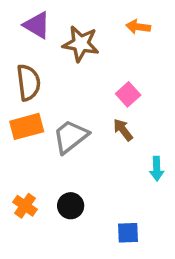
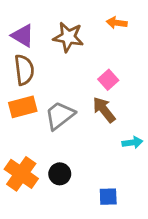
purple triangle: (37, 25) -> (23, 36), moved
brown arrow: (123, 130) -> (104, 110), size x1.4
cyan arrow: (157, 169) -> (132, 143), turned -96
orange cross: (25, 206) -> (21, 174), size x1.6

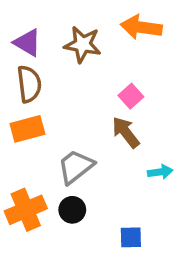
orange arrow: (117, 23) -> (141, 27), size x1.6
gray trapezoid: (60, 115) -> (76, 167), moved
orange cross: (21, 174) -> (26, 210), turned 32

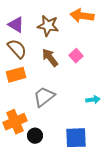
brown semicircle: (29, 84) -> (17, 49), turned -35
brown arrow: (126, 132) -> (50, 58), moved
black circle: (72, 210) -> (35, 136), moved
blue square: (131, 237) -> (76, 138), size x1.6

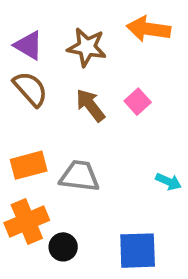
orange rectangle: (16, 75) -> (29, 165), moved
gray trapezoid: (44, 97) -> (79, 176), turned 45
cyan arrow: (93, 100) -> (168, 182), turned 32

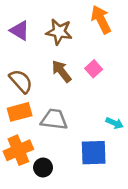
orange arrow: (148, 29) -> (101, 19), turned 56
brown semicircle: (30, 89) -> (21, 81), moved
blue square: (138, 251) -> (94, 153), moved

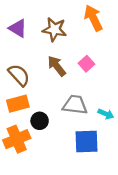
gray trapezoid: (54, 119) -> (75, 105), moved
black circle: (43, 167) -> (40, 121), moved

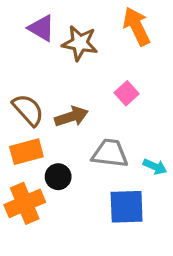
purple triangle: (18, 28) -> (41, 28), moved
brown arrow: (57, 66) -> (71, 117), moved, turned 110

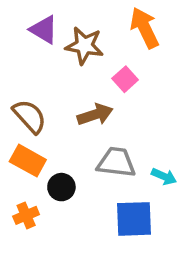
pink square: (127, 93) -> (125, 79), moved
brown arrow: (71, 117) -> (95, 115), moved
orange rectangle: (26, 152) -> (28, 161), turned 44
orange cross: (25, 203) -> (26, 215), size x0.6

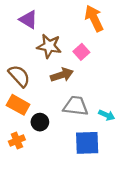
brown star: (84, 46) -> (49, 46), moved

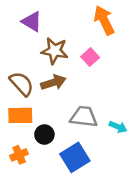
brown arrow: (62, 75) -> (53, 82), moved
orange rectangle: (18, 105) -> (20, 115), turned -30
blue square: (87, 143) -> (75, 157), moved, turned -30

